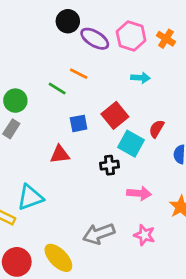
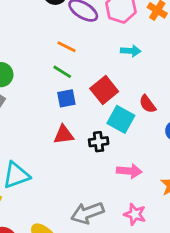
green line: (57, 88) -> (62, 72), moved
red semicircle: (157, 129) -> (147, 104), turned -66
red triangle: (60, 154) -> (64, 135), moved

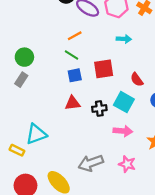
orange line: (66, 47) -> (75, 36), turned -56
red square: (104, 90) -> (104, 69), turned 30
cyan square: (121, 119) -> (124, 102), moved

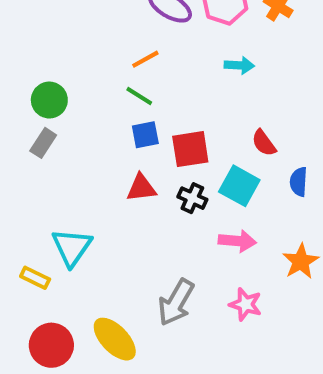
red square: (104, 69) -> (190, 149), moved
black cross: (99, 108) -> (192, 198), turned 32
cyan triangle: (36, 134) -> (72, 247), turned -35
gray arrow: (91, 163) -> (176, 302), turned -40

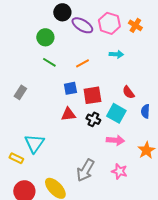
orange line: (145, 59) -> (82, 63), moved
green line: (139, 96) -> (49, 62), moved
green circle: (49, 100) -> (45, 37), moved

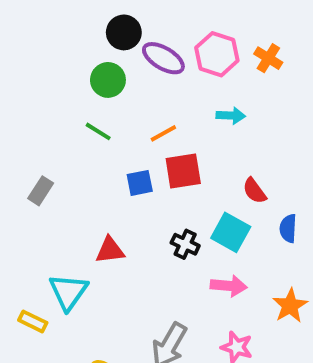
green circle: (45, 37) -> (108, 80), moved
red square: (92, 95) -> (183, 171), moved
red triangle: (68, 114) -> (110, 250), moved

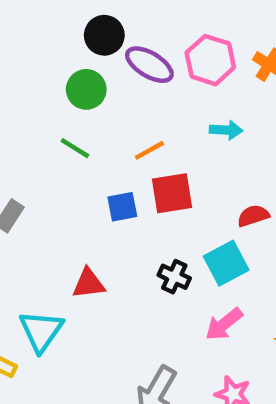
red semicircle: (254, 191) -> (253, 216), turned 108
cyan square: (231, 232) -> (226, 263), turned 33
pink arrow: (229, 286) -> (224, 324), turned 136

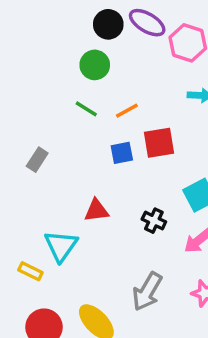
purple ellipse: (149, 65) -> (147, 23), moved
orange line: (149, 150) -> (127, 111), moved
black cross: (174, 277) -> (154, 221), moved

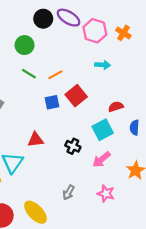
green circle: (95, 65) -> (25, 45), moved
red square: (159, 143) -> (76, 96), turned -30
gray arrow: (147, 292) -> (69, 192), size x0.6

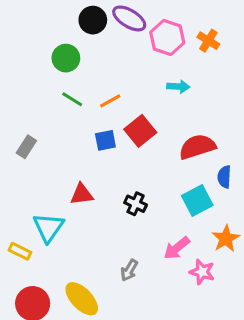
red semicircle: (116, 107) -> (197, 147), size x1.6
cyan square: (103, 130) -> (197, 201), moved
pink arrow: (101, 159) -> (177, 248), moved
pink star: (106, 194) -> (202, 272), moved

